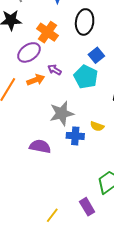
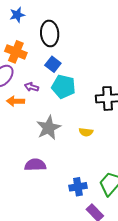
blue square: (96, 55) -> (53, 64), moved
orange arrow: (36, 80) -> (16, 101), turned -144
blue cross: (75, 136) -> (78, 187), moved

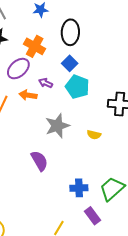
purple semicircle: (35, 165) -> (39, 161), turned 55

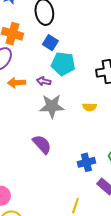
purple arrow: (46, 83) -> (44, 81), moved
gray star: (57, 126) -> (52, 106), turned 30

